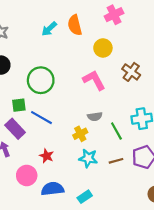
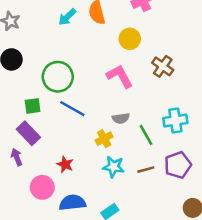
blue line: (41, 118) -> (72, 109), moved

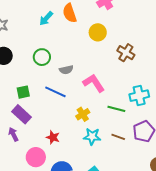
pink L-shape: (120, 76) -> (94, 83), moved
green circle: (58, 77) -> (42, 57), moved, size x0.7
gray semicircle: (121, 118) -> (66, 70), moved
green line: (146, 135) -> (116, 109), turned -42
brown line: (146, 170) -> (118, 137), turned 40

